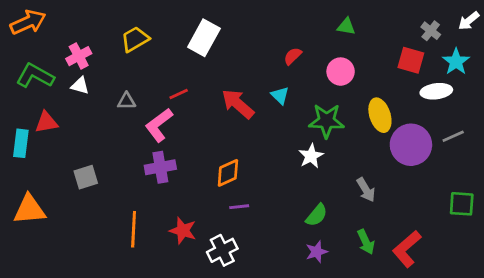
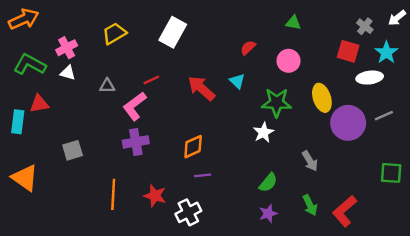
orange triangle: (29, 209) -> (25, 178), turned 40

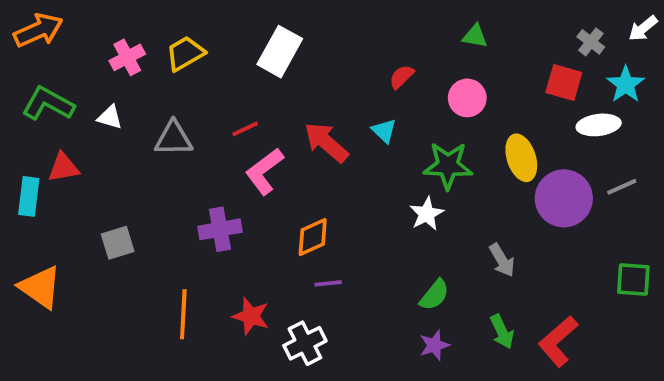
pink cross: (67, 48) -> (127, 57), moved
gray triangle: (107, 86) -> (174, 138), size x1.5
pink L-shape: (135, 106) -> (264, 171), moved

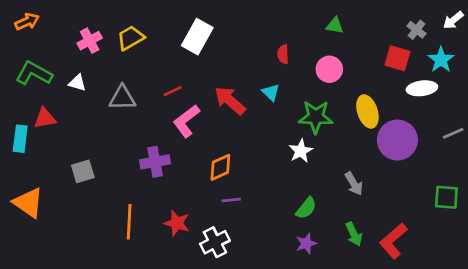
orange arrow: (38, 30) -> (27, 22), size x0.7
red semicircle: (402, 77) -> (283, 54), turned -48
gray line: (622, 187) -> (453, 133), moved

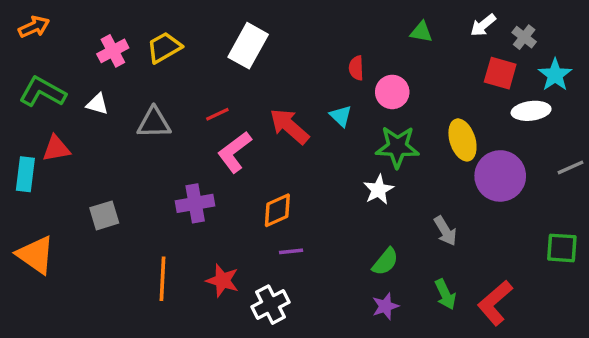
white arrow: (453, 20) -> (483, 25), moved
pink circle: (329, 69) -> (392, 92), moved

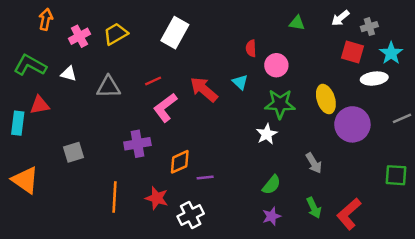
orange arrow: (34, 27) -> (46, 19), moved, turned -55
gray cross: (524, 37) -> (369, 27), turned 35
orange diamond: (277, 210) -> (180, 162), moved

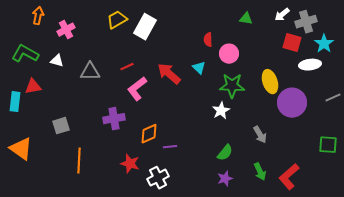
gray cross: (369, 27) -> (306, 22), size x1.5
yellow trapezoid: (116, 34) -> (117, 20), moved
orange line: (114, 197) -> (79, 161), moved

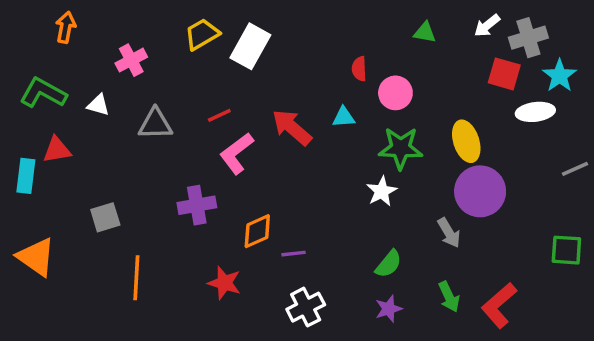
pink cross: (66, 30) -> (131, 60), moved
cyan triangle: (199, 68) -> (344, 117), turned -48
purple circle: (292, 103) -> (480, 191), moved
white cross: (158, 178) -> (306, 307), moved

